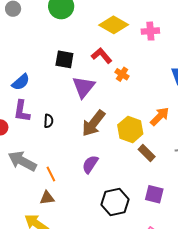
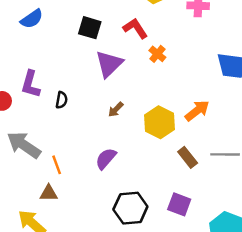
blue semicircle: (21, 82) -> (32, 19), moved
brown arrow: (93, 123) -> (116, 109), size x0.5
brown rectangle: (147, 153) -> (188, 157), moved

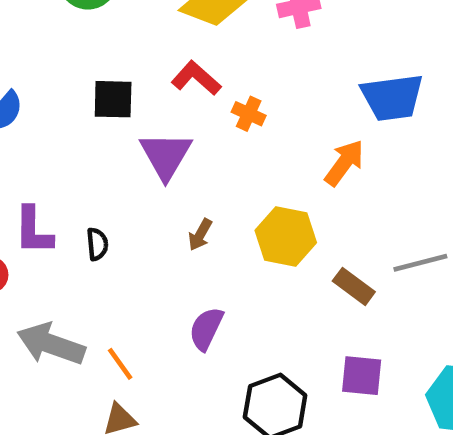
orange arrow: (197, 111) -> (344, 163), moved

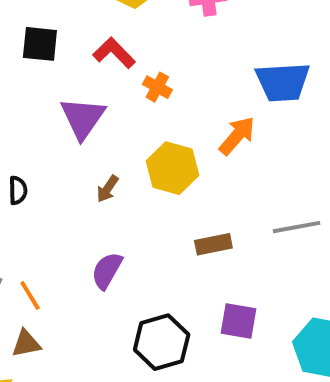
black square: (113, 99) -> (40, 44), moved
yellow hexagon: (286, 236) -> (173, 168), moved
brown rectangle: (354, 286) -> (213, 244), moved, turned -52

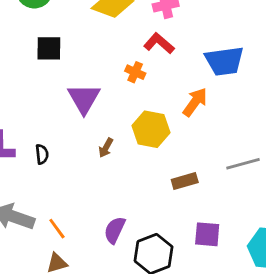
red L-shape: (114, 53) -> (159, 43), moved
purple semicircle: (107, 271) -> (115, 230), moved

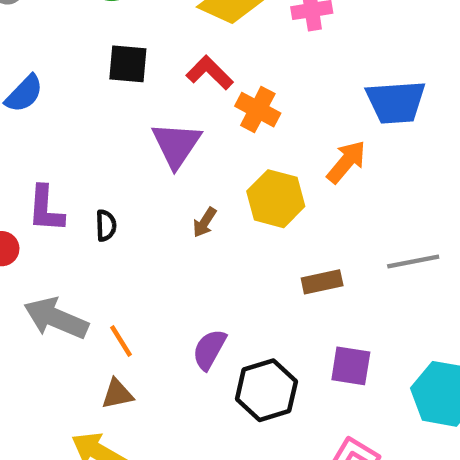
red L-shape: (159, 43) -> (210, 73), moved
orange cross: (135, 72) -> (258, 110), size x1.4

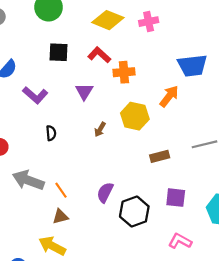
orange cross: (258, 110) -> (124, 72), turned -30
purple triangle: (176, 145) -> (84, 91), size x0.7
purple L-shape: (46, 209) -> (35, 95), moved, turned -50

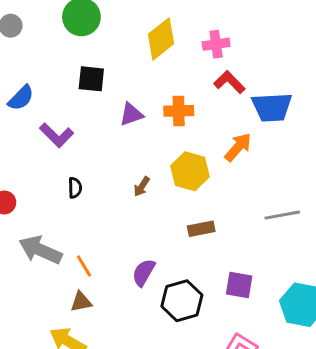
yellow diamond: (108, 20) -> (161, 39), turned -64
red L-shape: (99, 55) -> (229, 82), moved
purple triangle: (84, 91) -> (131, 114), moved, turned 36
brown rectangle: (160, 156) -> (201, 229), moved

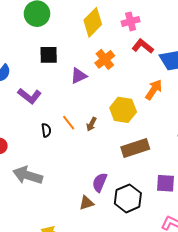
orange cross: (179, 111) -> (105, 59), moved, turned -30
brown rectangle: (201, 229) -> (135, 148), size x1.5
orange line: (84, 266) -> (69, 123), moved
brown triangle: (81, 302) -> (86, 203), moved

